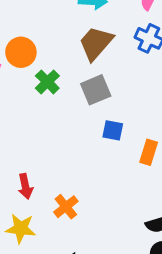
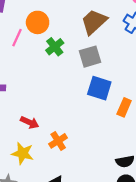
blue square: (113, 130) -> (99, 88), size x1.5
red arrow: (25, 186) -> (30, 122), turned -60

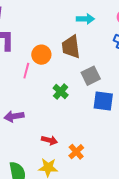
brown trapezoid: (94, 22) -> (71, 47), moved, turned -45
green cross: (55, 47) -> (61, 92), moved

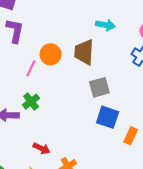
green cross: (61, 92) -> (31, 102), moved

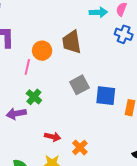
cyan arrow: (105, 25) -> (98, 12), moved
gray square: (99, 87) -> (79, 85), moved

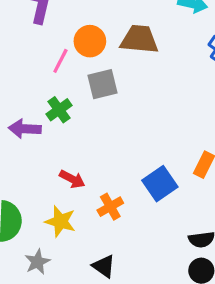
brown trapezoid: (72, 42) -> (139, 39), turned 90
gray square: (79, 85) -> (102, 84), moved
blue square: (106, 96) -> (160, 184), moved, turned 35

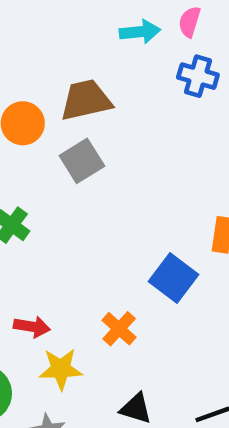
gray square: (102, 84) -> (82, 161), moved
red arrow: (72, 179) -> (32, 327), moved

